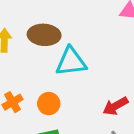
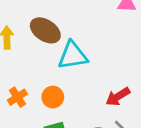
brown ellipse: (44, 35) -> (45, 30), turned 32

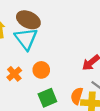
cyan triangle: (73, 55) -> (26, 39), moved, turned -50

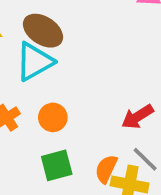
cyan triangle: (26, 39) -> (35, 62), turned 30

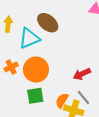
brown ellipse: (43, 31) -> (48, 23), moved
orange circle: (53, 117) -> (36, 70), size x1.6

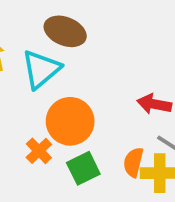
orange cross: (11, 67) -> (39, 151), moved
red arrow: (82, 74) -> (154, 104), turned 54

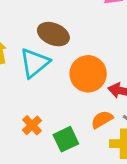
orange circle: (70, 121) -> (88, 74), moved
orange semicircle: (133, 162) -> (102, 119), moved, turned 45

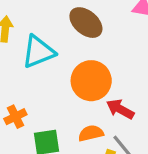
brown ellipse: (53, 34) -> (86, 23), moved

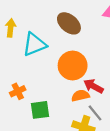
orange semicircle: (91, 133) -> (80, 96), moved

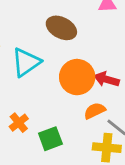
red arrow: (93, 86) -> (107, 79), moved

